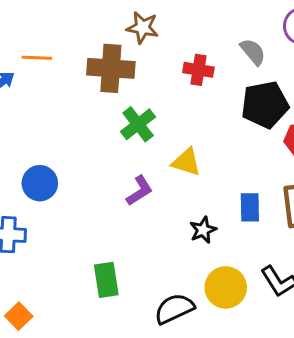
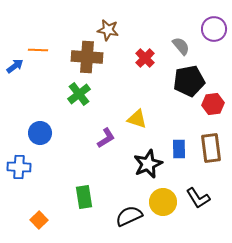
red cross: (198, 70) -> (145, 58), turned 36
green cross: (138, 124) -> (79, 94), moved
black star: (203, 230) -> (148, 164), size x1.6
orange square: (19, 316) -> (39, 220), moved

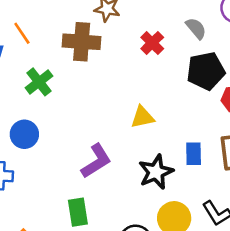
orange line: (38, 50) -> (22, 33), turned 54
green cross: (79, 94) -> (39, 82), moved
yellow triangle: (137, 119) -> (142, 117), turned -30
purple L-shape: (106, 138) -> (96, 161), moved, size x1.4

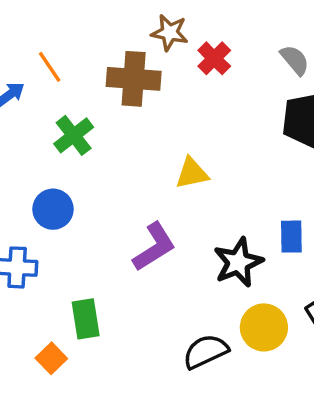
red cross: (152, 43) -> (214, 58), moved
yellow triangle: (142, 117) -> (192, 173), moved
green rectangle: (78, 212) -> (86, 319), moved

